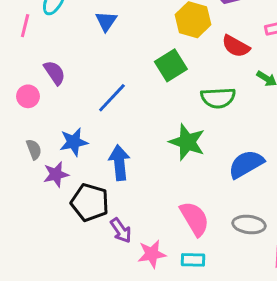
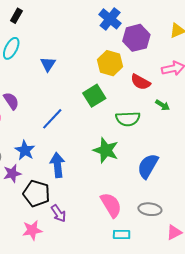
blue star: (74, 142) -> (25, 150), turned -30
blue semicircle: (246, 164) -> (148, 166), turned -30
pink star: (152, 254) -> (32, 230), moved
cyan rectangle: (193, 260) -> (122, 234), moved

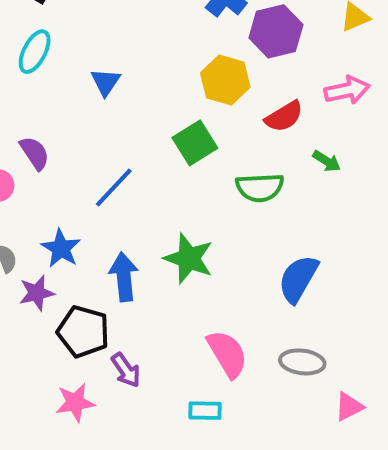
red semicircle: (140, 82) -> (284, 117), turned -60
green star: (106, 150) -> (189, 259), moved
cyan rectangle: (122, 234) -> (205, 411), moved

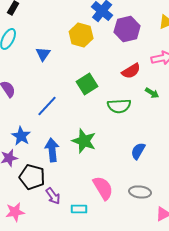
yellow hexagon: (225, 80) -> (81, 35), moved
blue semicircle: (298, 279) -> (138, 151), size x0.7
pink star: (75, 403) -> (15, 212), moved
cyan rectangle: (205, 411) -> (79, 209), moved

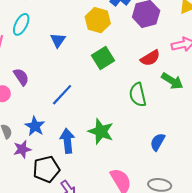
green square: (87, 84) -> (103, 58), moved
green arrow: (152, 93) -> (172, 81), size x1.5
green semicircle: (119, 106) -> (138, 95), turned 80
black pentagon: (32, 177) -> (46, 169), turned -30

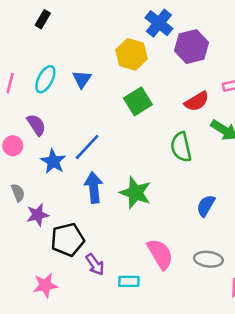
cyan ellipse: (21, 24) -> (45, 79), moved
blue star: (35, 126) -> (53, 161), moved
blue arrow: (67, 141) -> (94, 187), moved

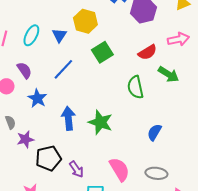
yellow hexagon: (131, 54) -> (85, 21), moved
blue line: (87, 147) -> (63, 69), moved
purple arrow: (95, 264) -> (76, 169), moved

